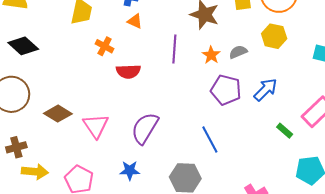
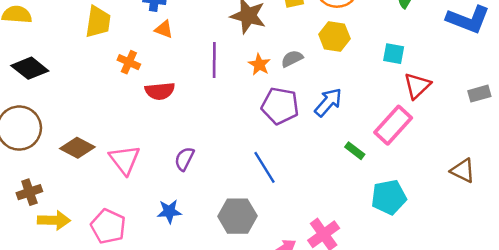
purple semicircle: (145, 128) -> (184, 159), size x0.6

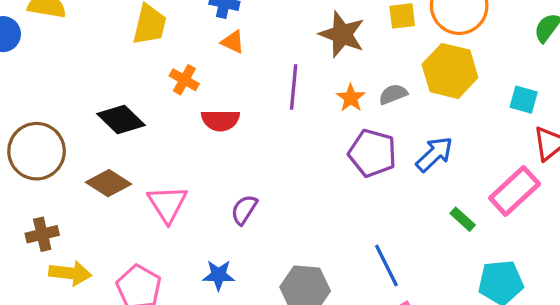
yellow hexagon: (334, 37) -> (450, 71), size x1.4
black diamond: (30, 68) -> (121, 119), moved
blue line: (265, 167) -> (386, 266), moved

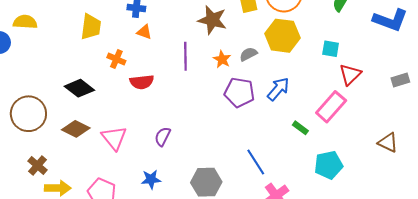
brown cross: (42, 234) -> (38, 165), turned -30

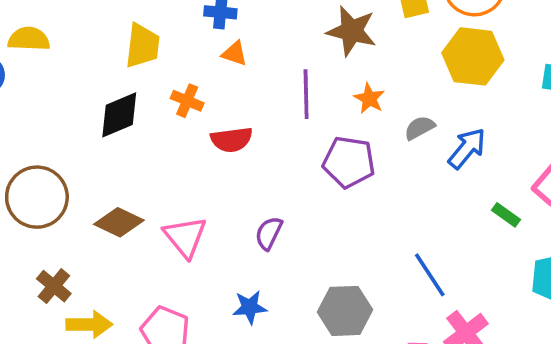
gray semicircle: (248, 54) -> (420, 128), moved
black diamond: (79, 88) -> (119, 115), moved, turned -60
purple pentagon: (239, 92) -> (349, 162), moved

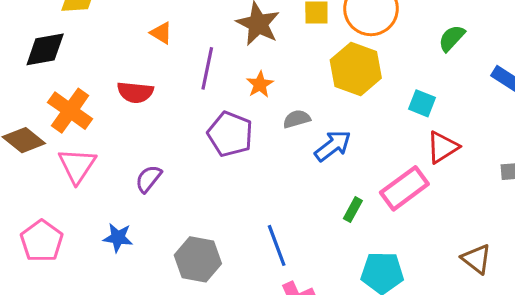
orange triangle: (235, 53) -> (161, 33), moved
orange cross: (187, 101) -> (70, 111), moved, size x1.6
green rectangle: (506, 215) -> (353, 210), turned 70

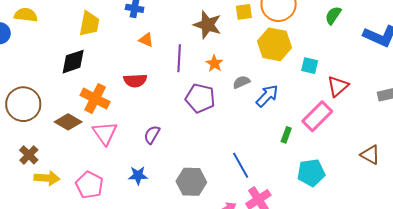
cyan square: (422, 103) -> (310, 66), moved

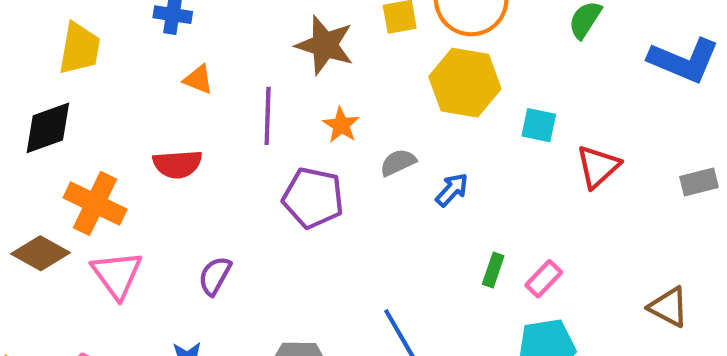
blue arrow: (267, 96) -> (452, 190), size x0.7
pink rectangle: (317, 116) -> (544, 279), moved, size x0.6

